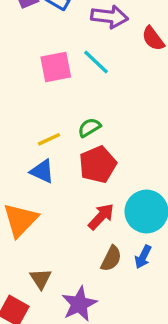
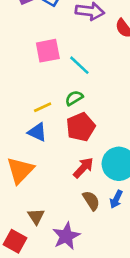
cyan line: (96, 62) -> (79, 65), moved
brown semicircle: (111, 259) -> (91, 201), turned -60

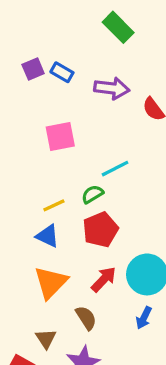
cyan line: (79, 65) -> (115, 169), moved, turned -70
orange triangle: (20, 170) -> (51, 282), moved
brown semicircle: (91, 201) -> (86, 318), moved

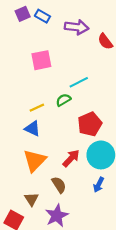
red pentagon: (100, 230) -> (90, 124), moved

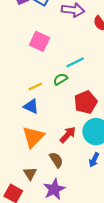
pink square: (41, 60) -> (39, 41), turned 36

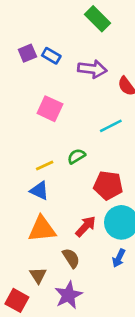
cyan line: (75, 62) -> (111, 126), moved
red pentagon: (86, 102) -> (108, 185), turned 30
orange triangle: (33, 137) -> (42, 229), turned 40

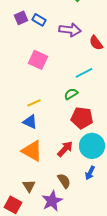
green semicircle: (76, 156) -> (71, 94), moved
orange triangle: (42, 229) -> (32, 151), turned 35
brown semicircle: (71, 258) -> (64, 181), moved

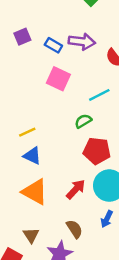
purple square: (21, 18) -> (22, 37), moved
blue rectangle: (39, 20) -> (53, 45), moved
pink square: (38, 60) -> (58, 79), moved
yellow line: (34, 103) -> (27, 132), moved

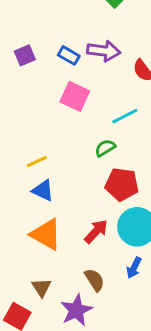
purple square: (22, 37) -> (25, 55), moved

